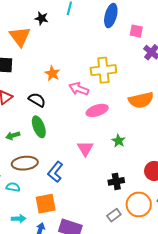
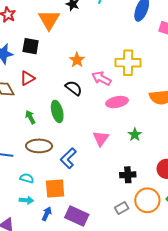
black semicircle: (37, 100) -> (74, 88), moved
green arrow: (13, 136) -> (30, 117), turned 72
cyan semicircle: (13, 187) -> (27, 178), moved

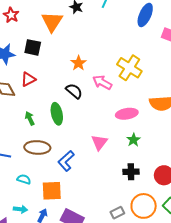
yellow cross: (128, 63) -> (129, 68), turned 30
pink ellipse: (117, 102) -> (127, 114), moved
black cross: (128, 175) -> (131, 172), moved
cyan arrow: (26, 200) -> (20, 209), moved

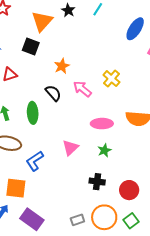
black square: (33, 47) -> (31, 47), moved
yellow cross: (129, 68) -> (111, 79), size x0.7

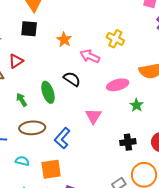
black semicircle: (53, 93) -> (72, 79), moved
green star: (104, 150) -> (137, 105), moved

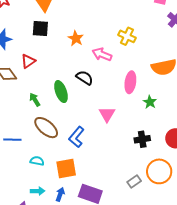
pink ellipse: (118, 85) -> (130, 82), turned -65
brown ellipse: (32, 128) -> (46, 128), turned 45

